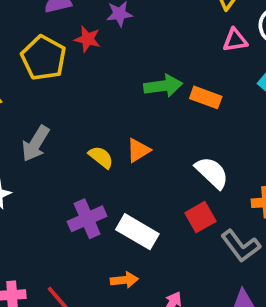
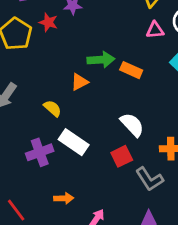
orange triangle: (138, 150) -> (79, 82), moved
white rectangle: (137, 232) -> (74, 142), moved

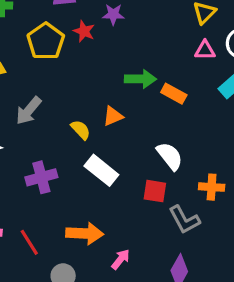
orange triangle: (79, 82) -> (113, 116), moved
purple cross: (40, 152) -> (41, 177), moved
red square: (122, 156) -> (155, 191), turned 30
orange arrow: (64, 198) -> (85, 233), size x1.6

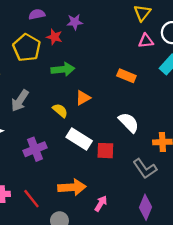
green arrow: (140, 79) -> (63, 69), moved
red square: (155, 191) -> (105, 151), moved

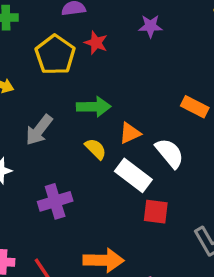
purple star: (75, 22) -> (150, 26), moved
green arrow: (63, 69) -> (94, 107), moved
white semicircle: (129, 123) -> (170, 153), moved
white rectangle: (79, 139) -> (133, 175), moved

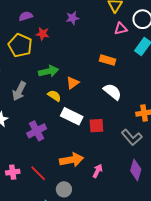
white semicircle: (170, 153) -> (112, 92), moved
white rectangle: (133, 175) -> (72, 116), moved

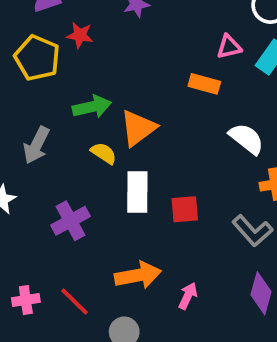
pink triangle: (121, 29) -> (229, 47), moved
orange triangle: (73, 83) -> (138, 128), size x1.5
white semicircle: (112, 92) -> (246, 139), moved
white rectangle: (72, 116) -> (137, 192), turned 65

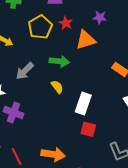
orange triangle: (138, 128) -> (86, 40), moved
white rectangle: (137, 192) -> (83, 104), moved
purple cross: (71, 221) -> (14, 113), moved, turned 30

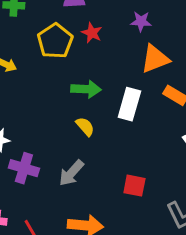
orange triangle: (86, 40) -> (155, 59), moved
gray arrow: (25, 71) -> (71, 173), moved
white rectangle: (83, 104) -> (129, 104), moved

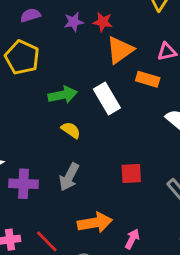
purple star: (141, 21) -> (74, 22), moved
red star: (92, 33) -> (103, 22), moved
white rectangle: (129, 104) -> (107, 98), turned -32

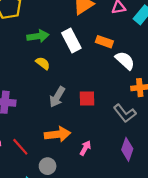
orange rectangle: (148, 79) -> (104, 42), moved
gray arrow: (69, 177) -> (57, 97), moved

